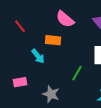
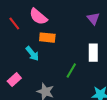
pink semicircle: (65, 19) -> (38, 17), moved
pink rectangle: (20, 82) -> (14, 80), turned -32

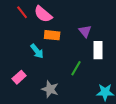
purple triangle: (93, 19) -> (85, 31), moved
red line: (14, 24) -> (22, 12), moved

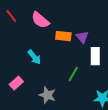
red line: (22, 12) -> (11, 16), moved
orange rectangle: (52, 35) -> (63, 36), moved

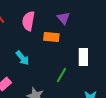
pink semicircle: (40, 20) -> (28, 21), turned 60
purple triangle: (82, 37) -> (63, 18), moved

